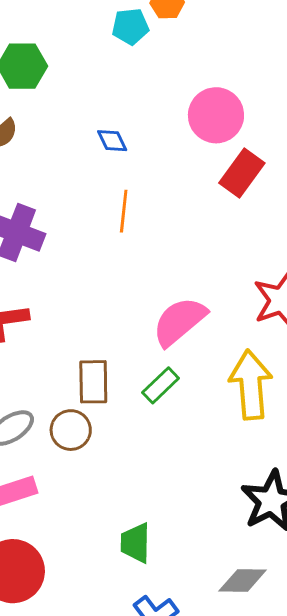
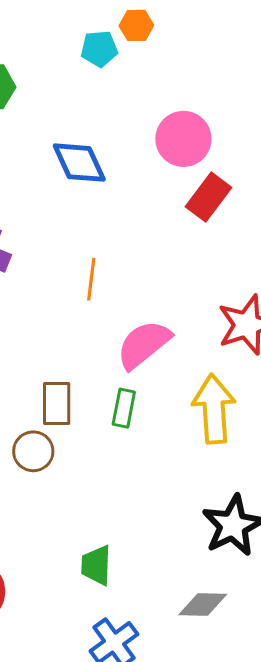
blue diamond: (112, 141) -> (79, 163), size x1.8
orange line: (124, 211) -> (91, 279), moved
green rectangle: (161, 385) -> (124, 408), turned -36

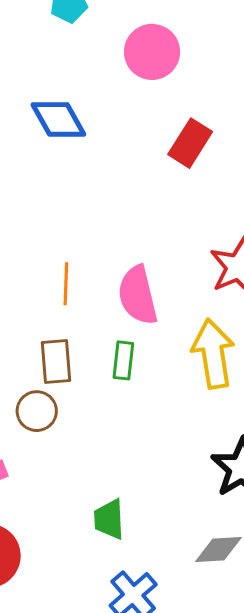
pink circle: (183, 139) -> (152, 52), moved
orange line: (91, 279) -> (66, 284), moved
pink semicircle: (144, 344) -> (138, 295), turned -60

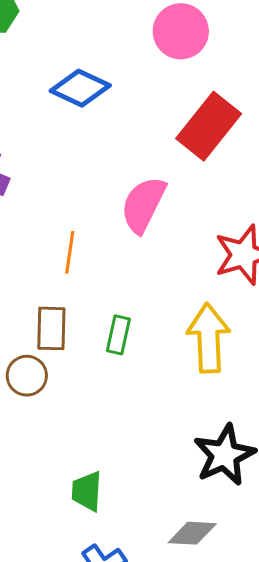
blue diamond: (58, 119) -> (80, 88), turned -42
red rectangle: (190, 143) -> (209, 126), size x1.4
pink semicircle: (138, 295) -> (143, 205), moved, turned 34

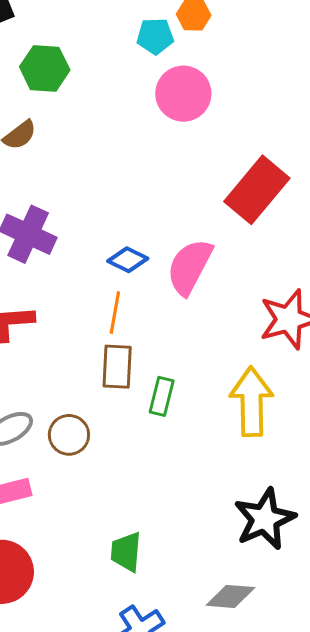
pink circle: (181, 31) -> (183, 94), moved
blue diamond: (80, 88) -> (128, 260), moved, size x0.7
brown rectangle: (51, 328) -> (117, 367), moved

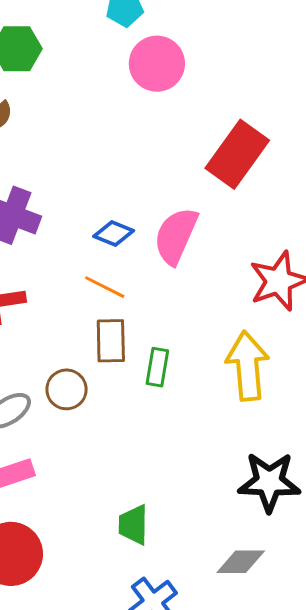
orange line: (115, 313) -> (105, 287), turned -69
brown circle: (69, 435) -> (67, 389), moved
black star: (265, 519) -> (269, 482), turned 30

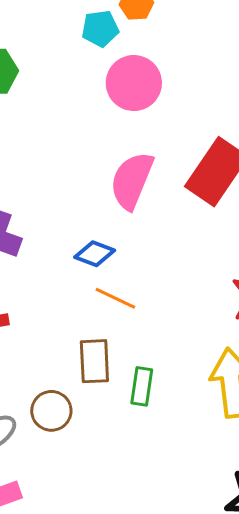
pink semicircle: (176, 236) -> (132, 181), moved
orange line: (105, 287) -> (115, 298), moved

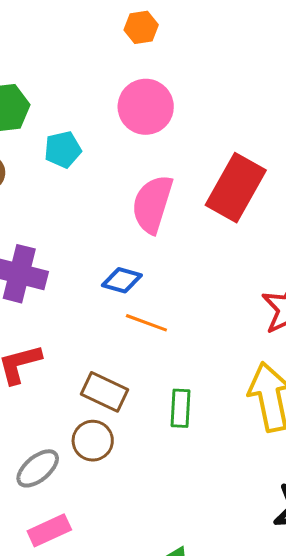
cyan pentagon: (100, 29) -> (63, 150), moved
brown rectangle: (94, 361) -> (105, 392), moved, turned -57

